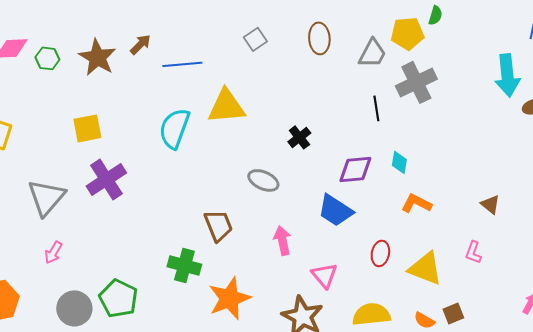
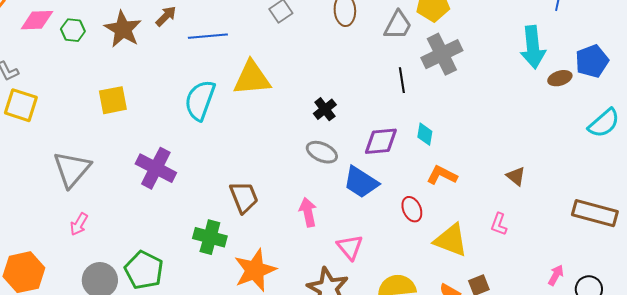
purple cross: (106, 179) -> (156, 168), moved, turned -30
gray ellipse: (263, 180) -> (322, 152), moved
red ellipse: (380, 253) -> (412, 209), moved, turned -35

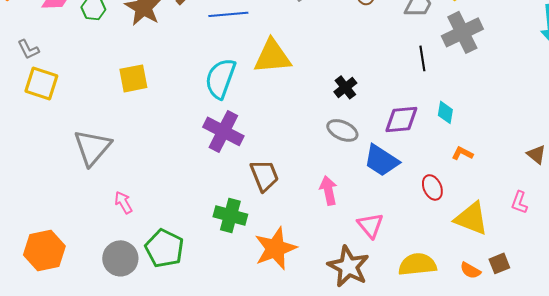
purple cross: (156, 168) -> (223, 131), moved
orange L-shape: (442, 175) -> (462, 153), size x0.7
pink arrow: (79, 224) -> (123, 202), moved, turned 120

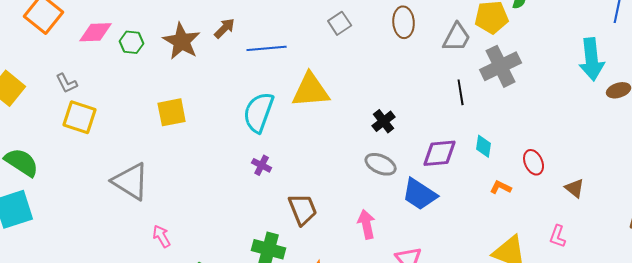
purple cross: (223, 131) -> (262, 165), size x0.5
gray triangle: (92, 147) -> (131, 181), turned -39
red ellipse: (432, 187) -> (534, 162), moved

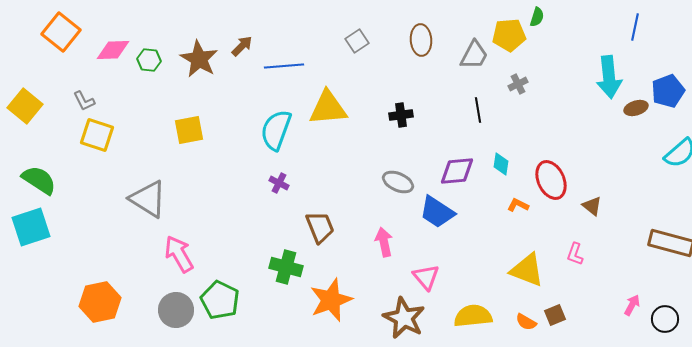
gray cross: (501, 66) -> (518, 84), size x0.5
black cross: (384, 121) -> (401, 115), moved, turned 30
red ellipse: (534, 162) -> (551, 180), size x1.5
pink arrow: (162, 236) -> (179, 254), size x1.6

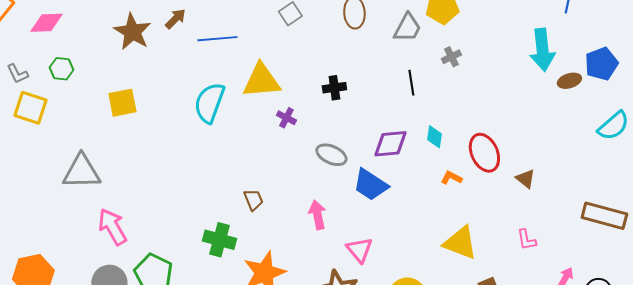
green hexagon: (149, 60) -> (61, 69), moved
purple cross: (279, 183) -> (286, 118), moved
gray triangle: (148, 199) -> (81, 172), turned -33
brown trapezoid: (320, 227) -> (253, 200), size x0.7
pink L-shape: (575, 254) -> (526, 240), moved, turned -30

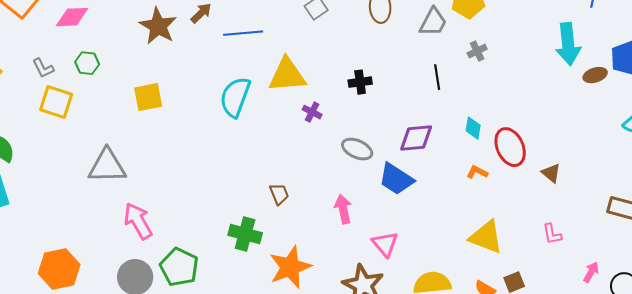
cyan diamond: (434, 137) -> (473, 128), moved

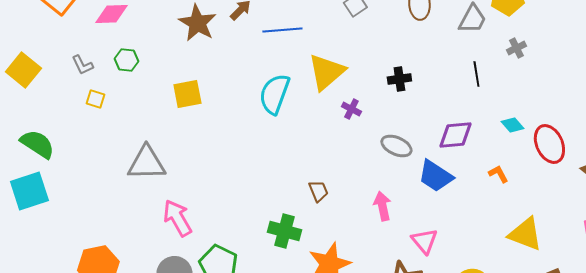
yellow triangle: (287, 75) -> (326, 72), turned -36
yellow square: (56, 102) -> (95, 99), size x0.6
cyan diamond: (473, 128) -> (512, 125), turned -50
orange L-shape: (477, 172) -> (498, 174), moved, turned 35

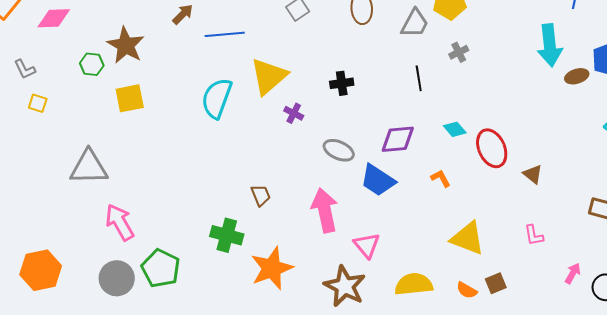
brown star: (197, 23) -> (126, 45), moved
green hexagon: (126, 60) -> (92, 64), moved
pink arrow: (382, 206) -> (325, 210), size x1.5

